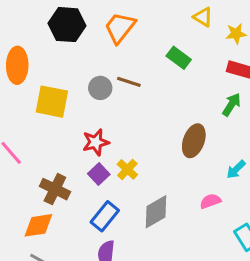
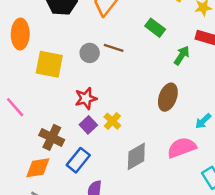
green arrow: (232, 105) -> (182, 55), moved
pink semicircle: (210, 201) -> (182, 148), size x1.6
blue rectangle: (105, 216) -> (78, 160), moved

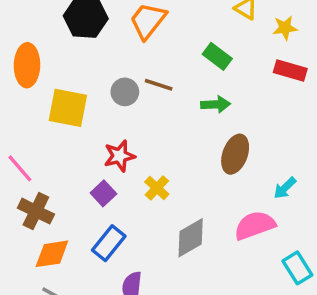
green arrow: (182, 55) -> (216, 104), moved, turned 54
purple square: (88, 125) -> (103, 193), moved
brown cross: (52, 137) -> (36, 211), moved

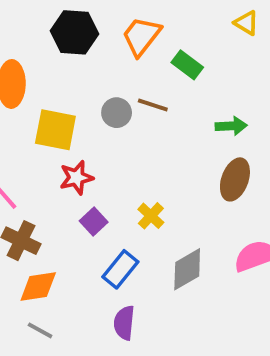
green rectangle: (217, 56) -> (187, 65), moved
green arrow: (216, 104) -> (231, 126), moved
red star: (119, 156) -> (76, 178), moved
blue rectangle: (109, 243) -> (120, 269), moved

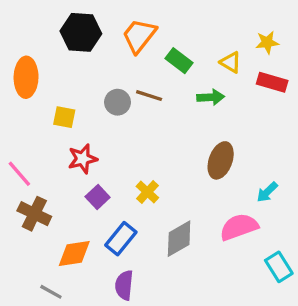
yellow triangle: (246, 23) -> (231, 62), moved
green arrow: (231, 126) -> (211, 97), moved
yellow square: (55, 130) -> (64, 117), size x0.6
orange diamond: (38, 286) -> (74, 254), moved

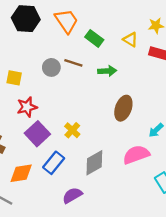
orange trapezoid: (139, 36) -> (66, 21), turned 108
green arrow: (211, 97) -> (107, 71), moved
purple square: (98, 197) -> (37, 134), size x1.5
purple semicircle: (124, 285) -> (72, 195), moved, turned 54

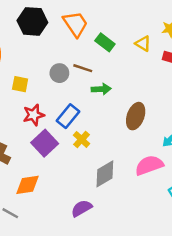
green arrow: (107, 71) -> (101, 89), moved
blue rectangle: (54, 163) -> (68, 116), moved

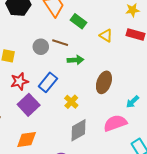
yellow triangle: (143, 44) -> (106, 36), moved
yellow cross: (82, 139) -> (71, 102), moved
orange diamond: (27, 185) -> (27, 139), moved

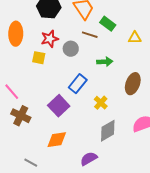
yellow triangle: (106, 36) -> (135, 38), turned -32
brown line: (60, 43) -> (90, 35), moved
red star: (19, 81) -> (50, 39), moved

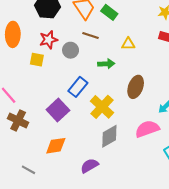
green rectangle: (108, 24) -> (109, 12), moved
yellow triangle: (135, 38) -> (128, 44), moved
yellow cross: (101, 103) -> (102, 107), size x1.6

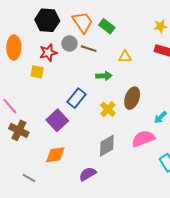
gray circle: (71, 50) -> (69, 43), moved
yellow cross: (102, 107) -> (108, 109), moved, size x0.7

